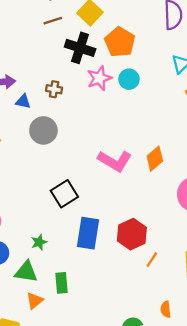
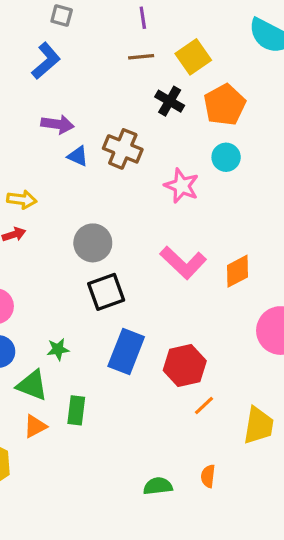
black cross: (80, 48) -> (170, 101), size x0.7
pink star: (99, 78) -> (182, 186), moved, turned 30
brown cross: (54, 89) -> (123, 149), size x1.6
gray circle: (43, 130) -> (93, 243), moved

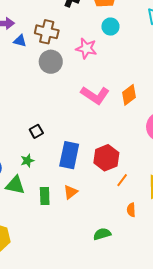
gray circle: (93, 243) -> (51, 62), moved
black square: (106, 292) -> (36, 131), moved, size x0.6
orange triangle: (35, 426) -> (71, 192), moved
orange semicircle: (208, 476) -> (131, 210), moved

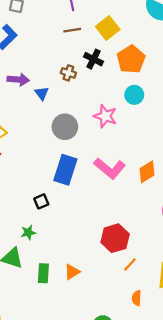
brown cross: (47, 32) -> (68, 73), moved, size x0.6
blue triangle: (20, 41) -> (42, 93), moved, turned 32
blue rectangle: (69, 155) -> (65, 170), moved

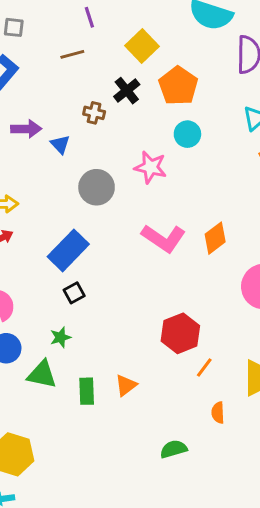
brown line: (72, 30) -> (72, 54), moved
black cross: (94, 59) -> (127, 91), turned 30
blue rectangle: (65, 170) -> (68, 250), moved, turned 32

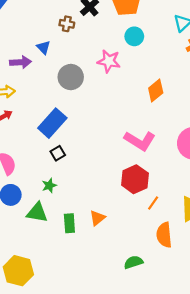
purple arrow: (26, 129) -> (21, 62), moved
pink L-shape: (164, 238) -> (140, 141), moved
orange diamond: (215, 238) -> (156, 90), moved
orange semicircle: (218, 413) -> (164, 235), size x1.6

